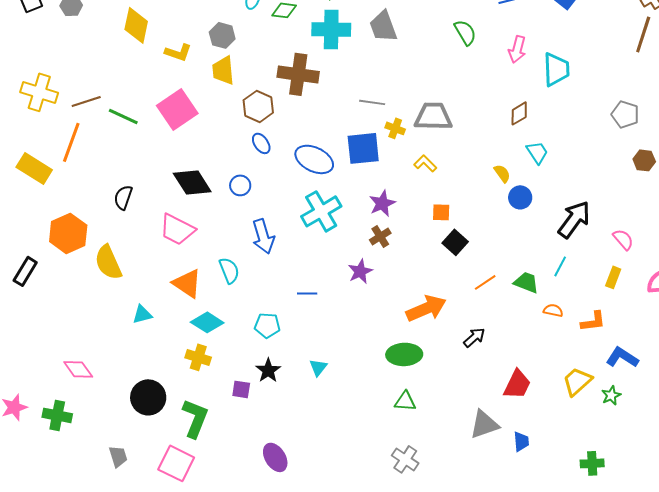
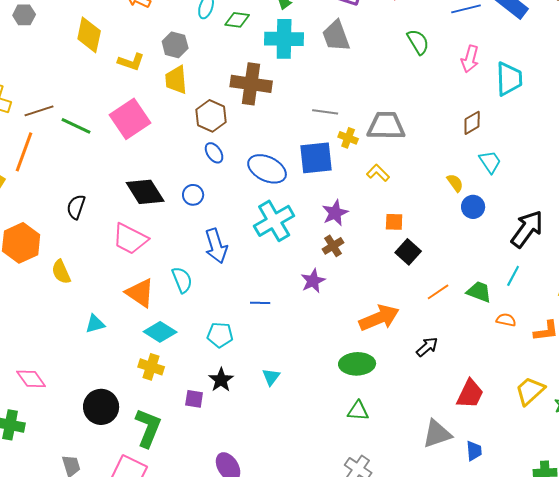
yellow semicircle: (108, 262) -> (61, 272), size x0.7

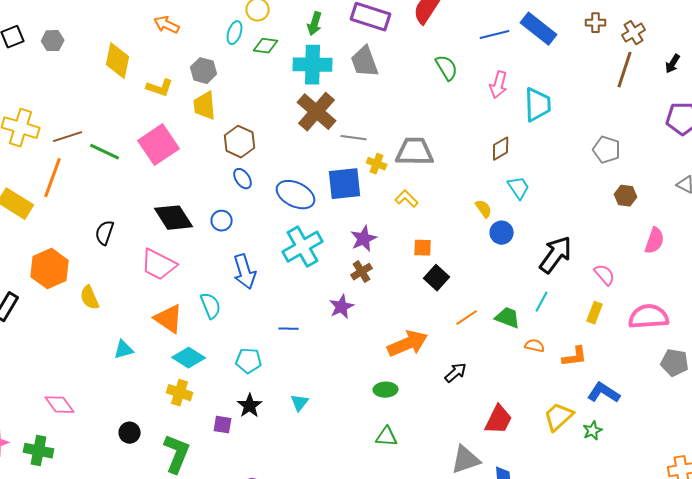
brown cross: (251, 84) -> (317, 112), moved, turned 33
green ellipse: (357, 364) -> (386, 390), size x0.7
black circle: (101, 407) -> (130, 433), size x0.6

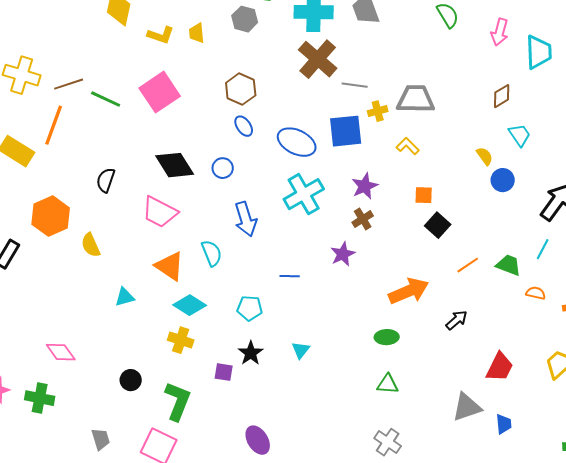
gray hexagon: (204, 71) -> (245, 19), moved
yellow trapezoid: (205, 106) -> (197, 33), moved, size x0.7
yellow cross: (377, 164) -> (378, 111), turned -36

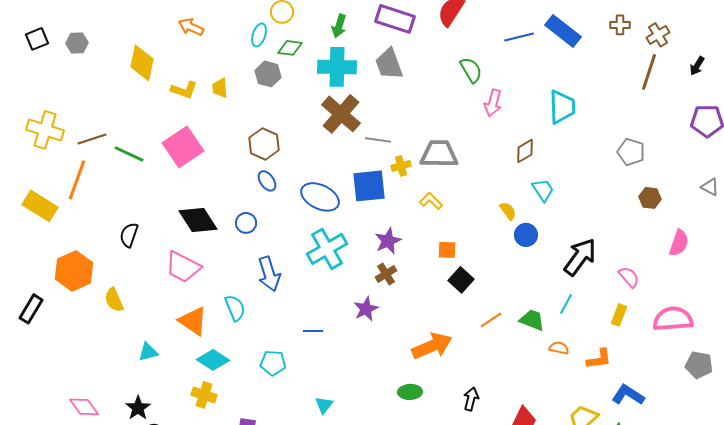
pink arrow: (500, 32) -> (493, 103), moved
black arrow: (457, 320) -> (471, 399), moved, turned -35
black star: (251, 353) -> (138, 408), moved

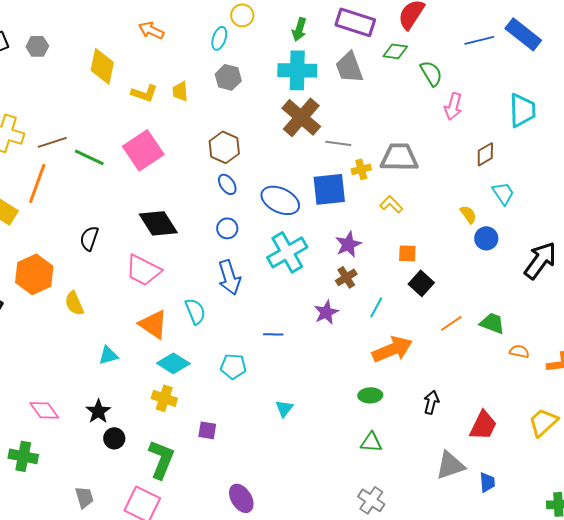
green diamond: (290, 48) -> (395, 51), moved
blue circle: (246, 223) -> (227, 228), moved
cyan line: (566, 304) -> (376, 307), moved

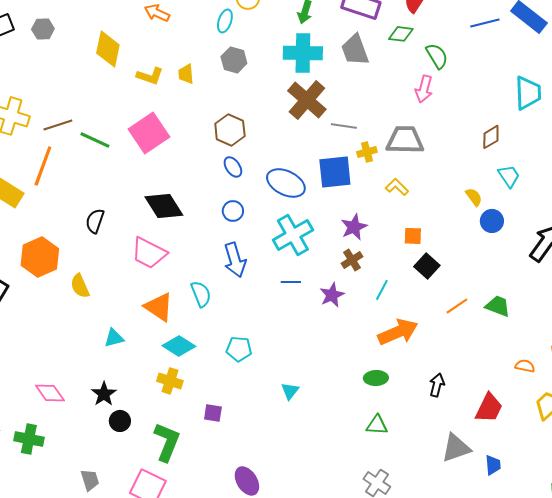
pink arrow: (453, 106) -> (424, 89), moved
blue line: (273, 334) -> (291, 282), moved
orange semicircle: (519, 351) -> (525, 366), moved

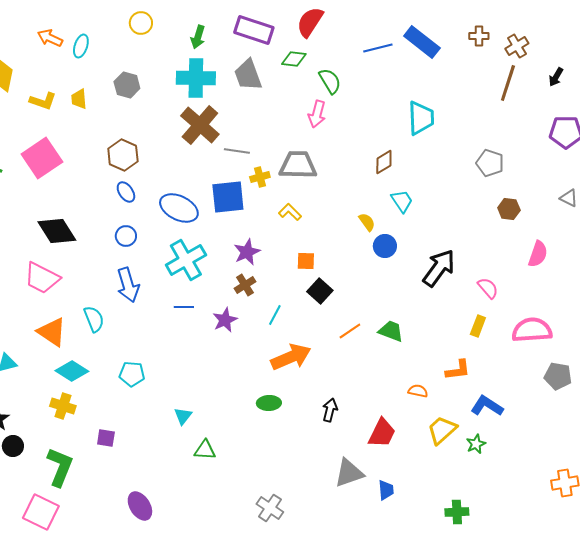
cyan ellipse: (225, 21) -> (81, 46), moved
green triangle: (377, 425) -> (205, 450), moved

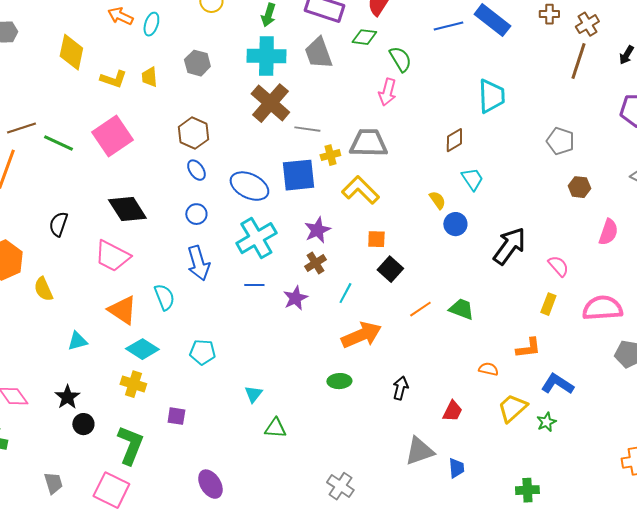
yellow L-shape: (290, 212) -> (360, 190), size x1.6
red trapezoid: (382, 433) -> (452, 411), size x0.7

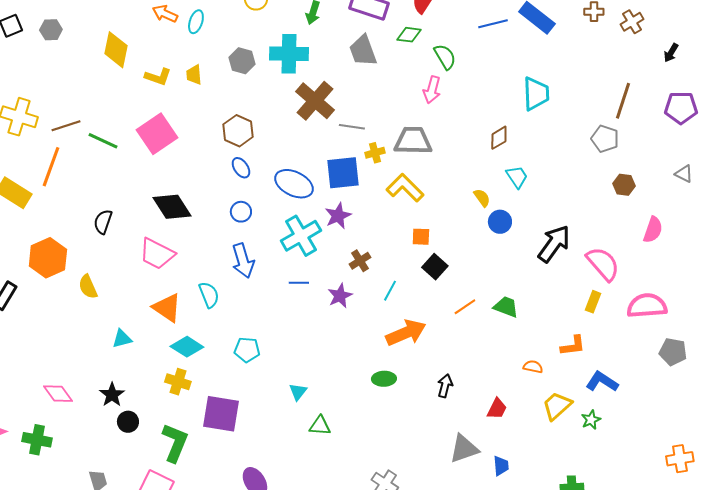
cyan cross: (266, 56) -> (289, 54), moved
brown line: (578, 61) -> (623, 101), moved
purple star: (317, 230) -> (338, 216), moved
pink semicircle: (558, 266) -> (603, 264), size x1.6
purple square: (176, 416) -> (221, 414), size x2.0

